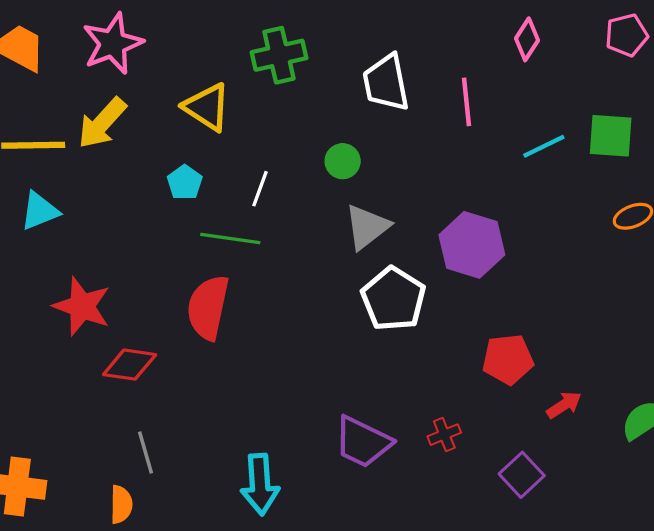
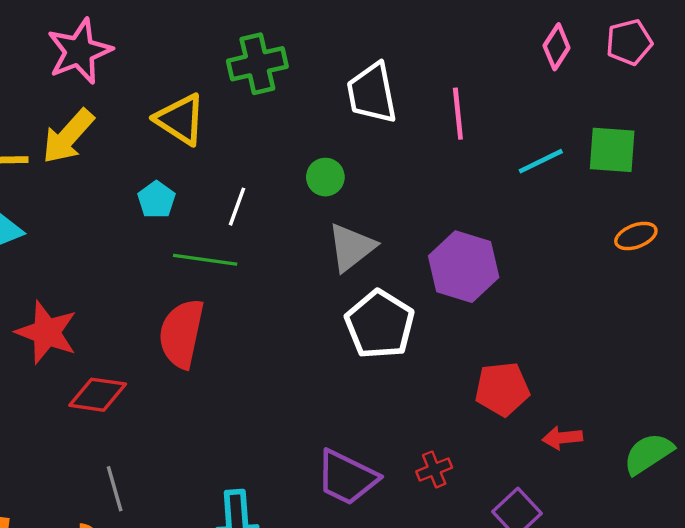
pink diamond: (527, 39) -> (557, 47), moved
red arrow: (564, 405) -> (562, 438), turned -153

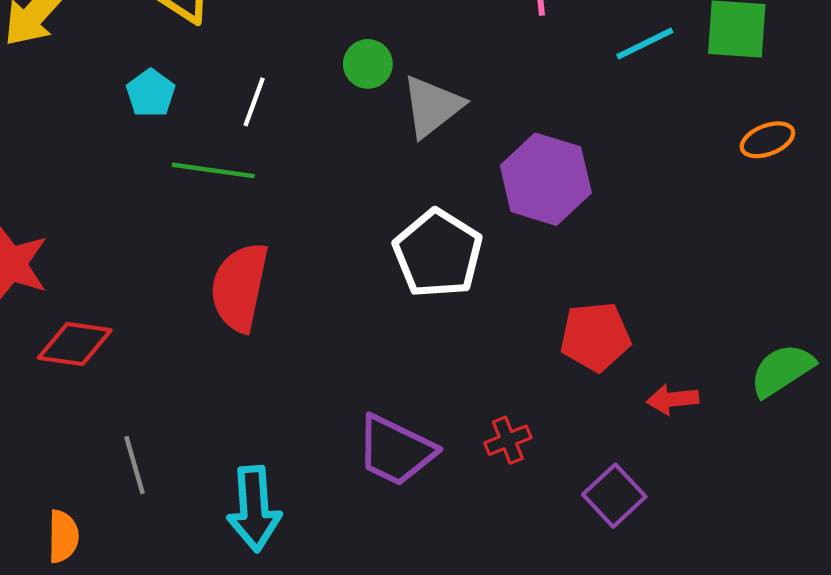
gray triangle: (351, 247) -> (432, 106), moved
red semicircle: (181, 333) -> (240, 287), moved
green semicircle: (648, 454) -> (782, 370), moved
gray line: (115, 489) -> (135, 465), moved

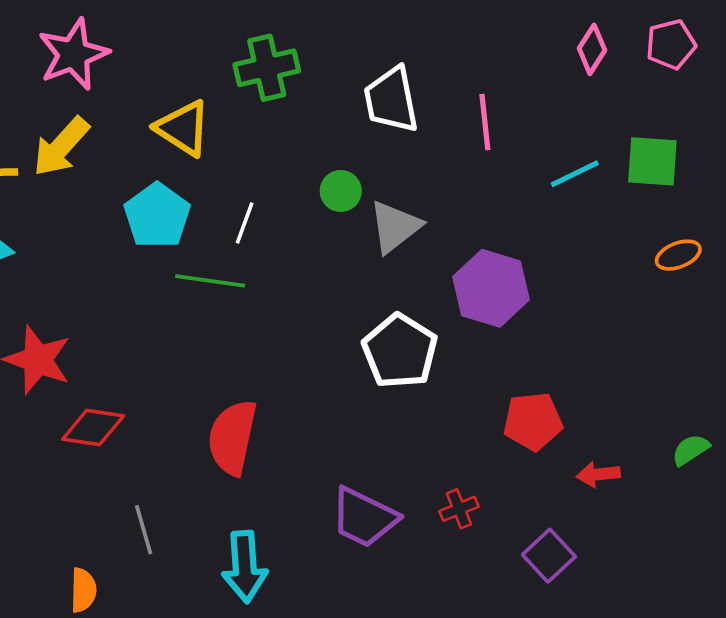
cyan pentagon: (151, 93) -> (157, 216), size x1.6
red semicircle: (240, 287) -> (232, 437), moved
green semicircle: (782, 370) -> (691, 450), size x0.7

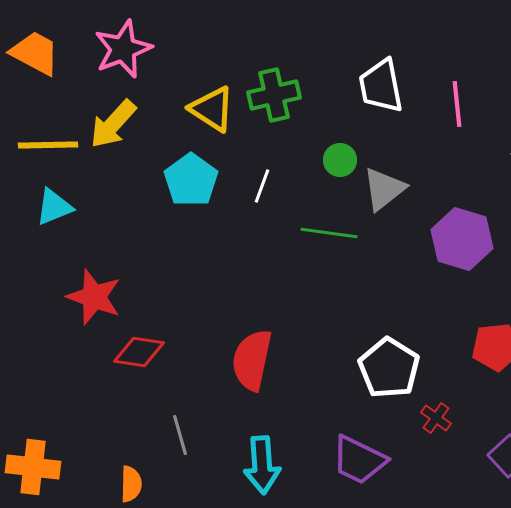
green cross: (267, 68) -> (274, 95), moved
green line: (210, 281) -> (329, 233), moved
white pentagon: (400, 351) -> (389, 368), moved
red cross: (459, 509) -> (436, 418), turned -32
purple trapezoid: (364, 517) -> (359, 460), moved

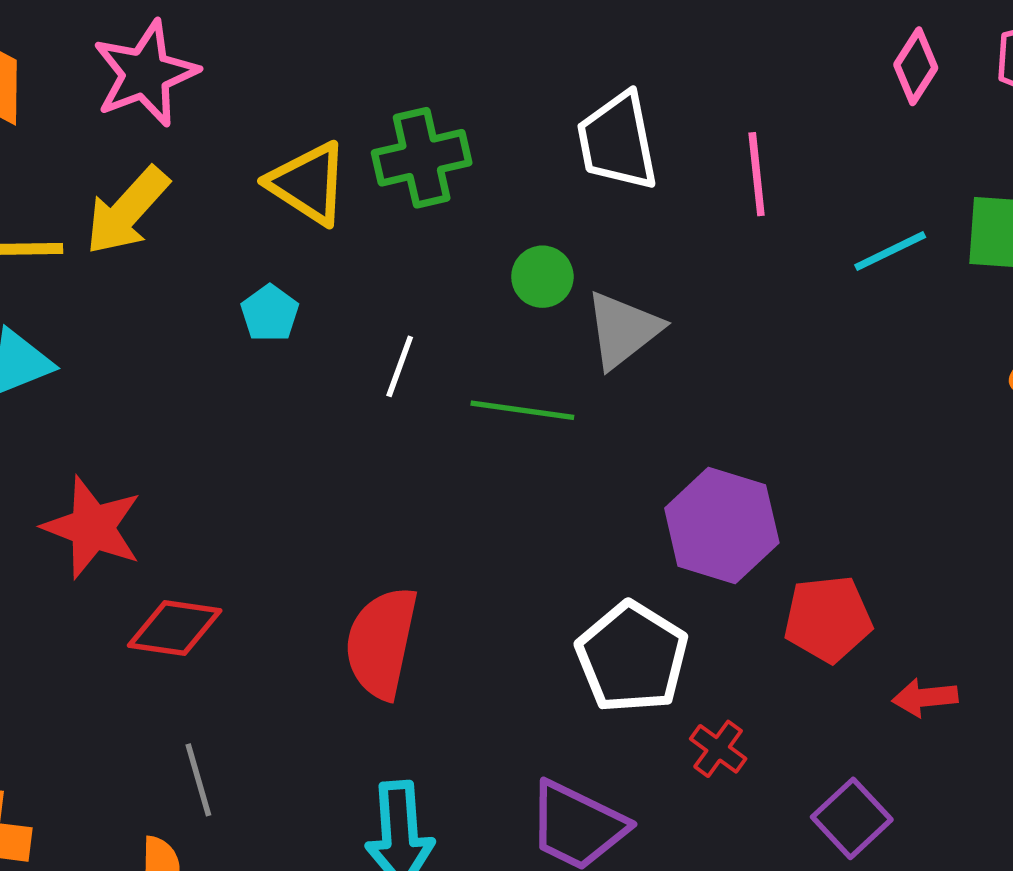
cyan pentagon: (191, 180) -> (270, 313), size x0.6
white line: (262, 186) -> (400, 366), moved
purple hexagon: (462, 239) -> (722, 526), moved
gray line: (180, 435) -> (198, 780), moved

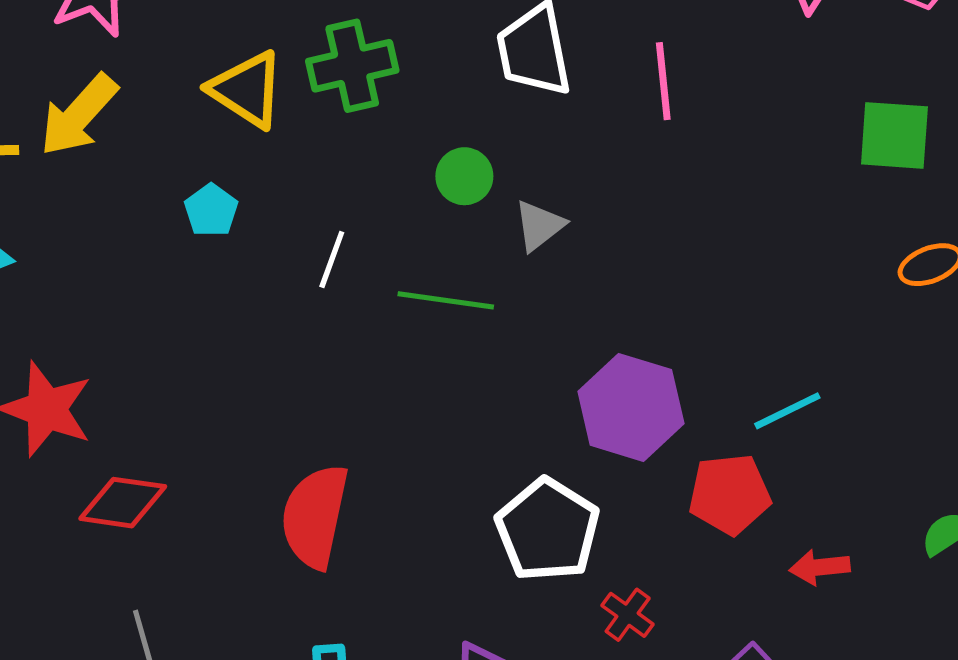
cyan line: (890, 251) -> (787, 411), moved
gray triangle: (623, 330) -> (539, 226), size x0.7

